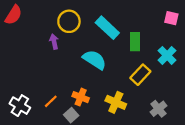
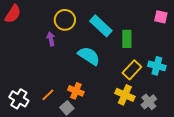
cyan cross: (167, 55) -> (157, 66), moved, turned -30
yellow cross: (116, 102) -> (125, 95), moved

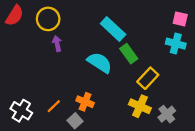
yellow circle: (65, 20) -> (48, 19), moved
green rectangle: (127, 39) -> (129, 54), moved, turned -36
cyan cross: (157, 66) -> (176, 44), moved

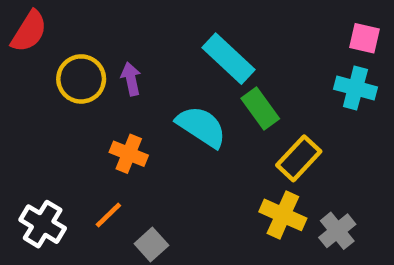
yellow circle: (48, 19) -> (81, 79), moved
purple arrow: (57, 44) -> (131, 79), moved
orange cross: (85, 102) -> (129, 154), moved

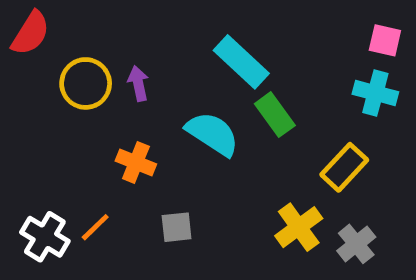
yellow rectangle: (299, 158) -> (344, 167), moved
orange line: (108, 215) -> (95, 227), moved
yellow cross: (283, 215) -> (299, 227), turned 30
gray square: (151, 244) -> (177, 227), moved, turned 36

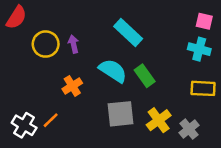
green rectangle: (275, 115) -> (145, 76), moved
orange cross: (136, 162) -> (72, 86), turned 36
yellow rectangle: (344, 167) -> (203, 88), moved, turned 50
gray square: (177, 227) -> (121, 114), moved, size x1.6

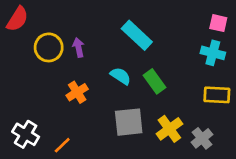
cyan semicircle: (113, 71) -> (121, 76), size x0.7
orange line: (51, 120) -> (62, 145), moved

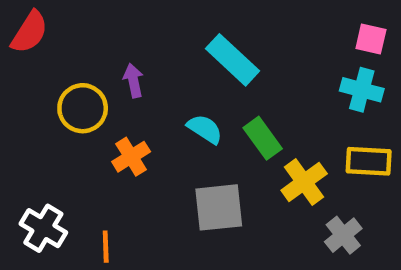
yellow circle: (49, 47) -> (83, 108), moved
yellow cross: (169, 129) -> (304, 182), moved
orange line: (62, 145) -> (106, 247), turned -48

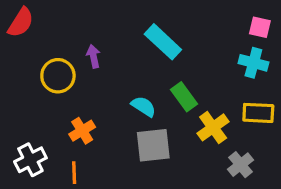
cyan semicircle: (205, 129) -> (144, 106), moved
orange cross: (131, 157) -> (82, 131), moved
white cross: (43, 228) -> (30, 160), turned 32

